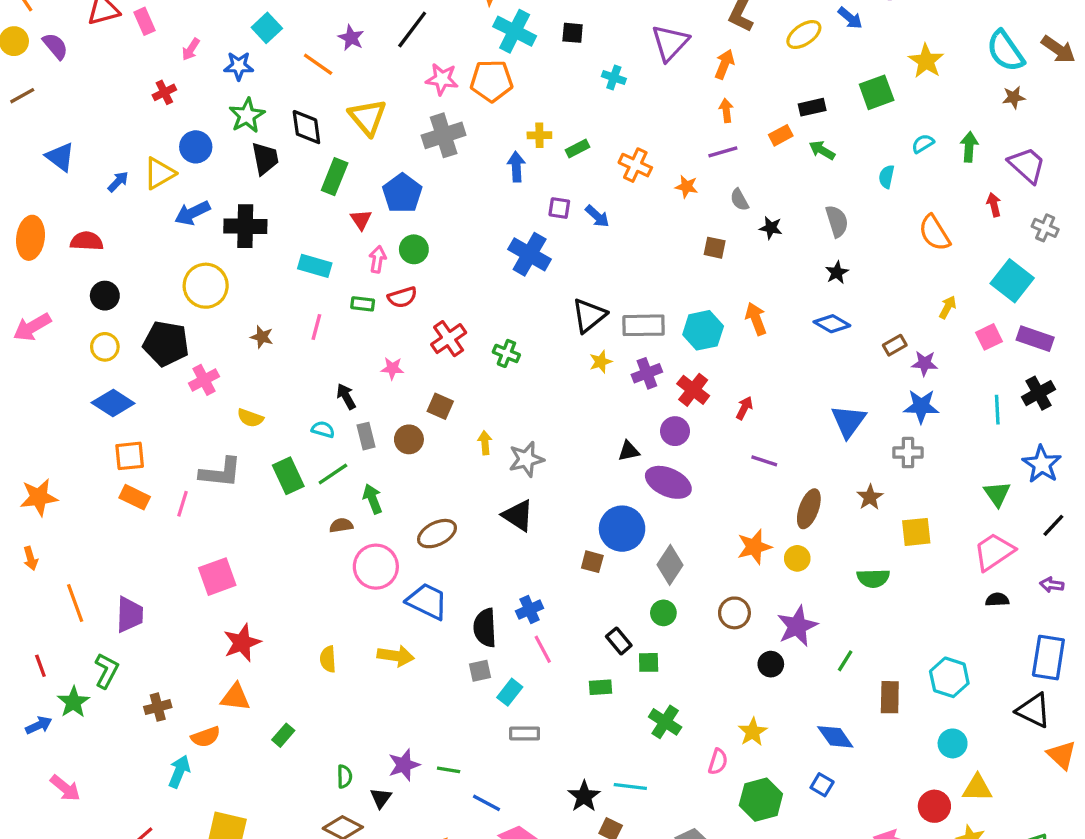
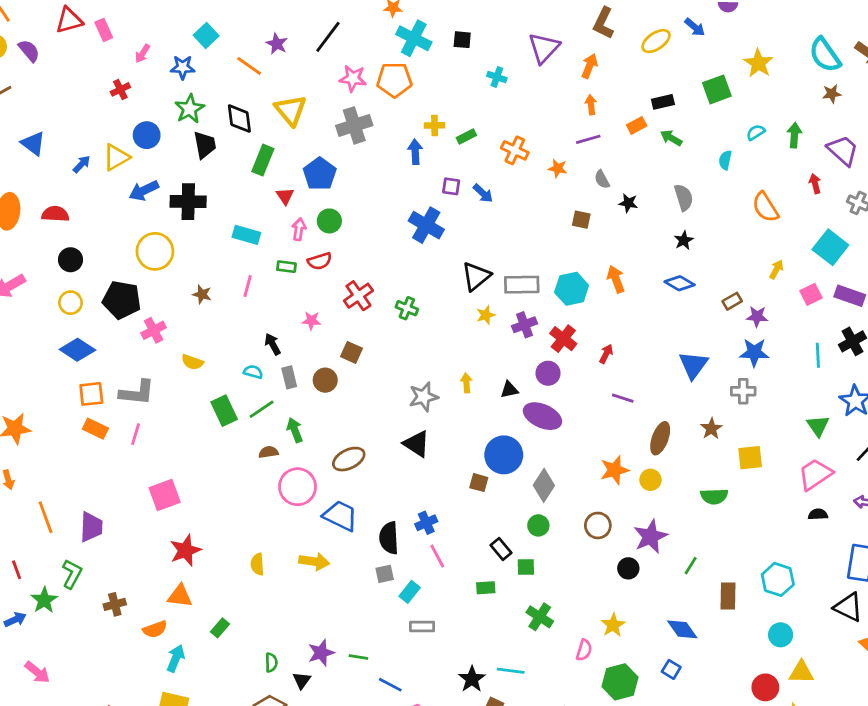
yellow arrow: (485, 443) -> (466, 383), moved
gray L-shape: (221, 472) -> (137, 393), moved
cyan arrow: (179, 772) -> (176, 658), moved

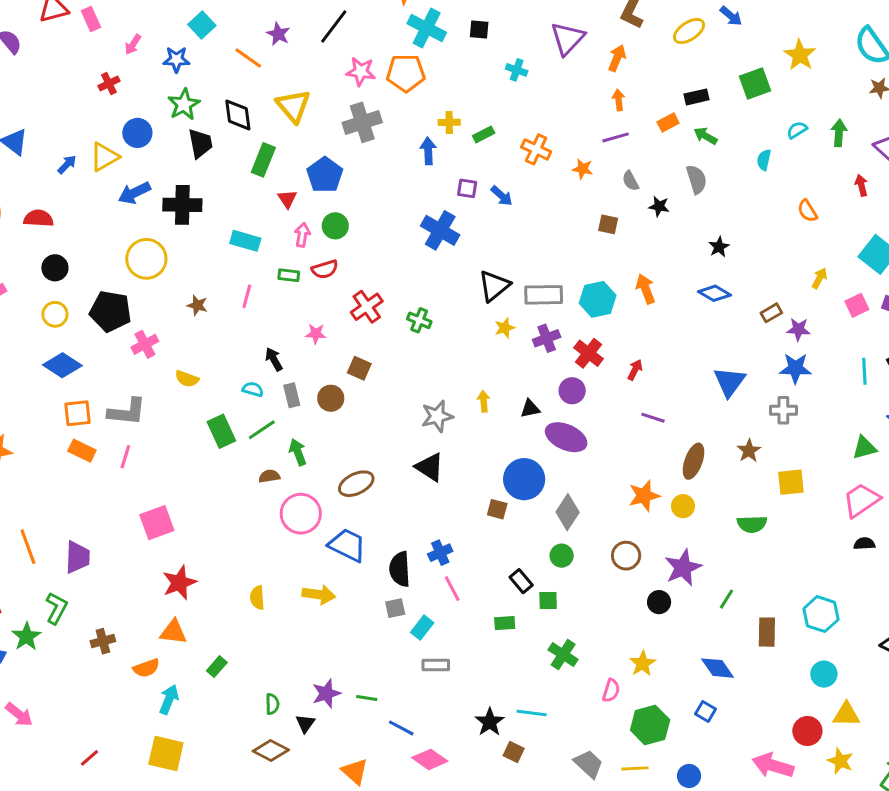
gray semicircle: (684, 197) -> (696, 179), moved
orange semicircle: (765, 207) -> (807, 211), size x0.7
green triangle: (818, 426) -> (864, 448), turned 50

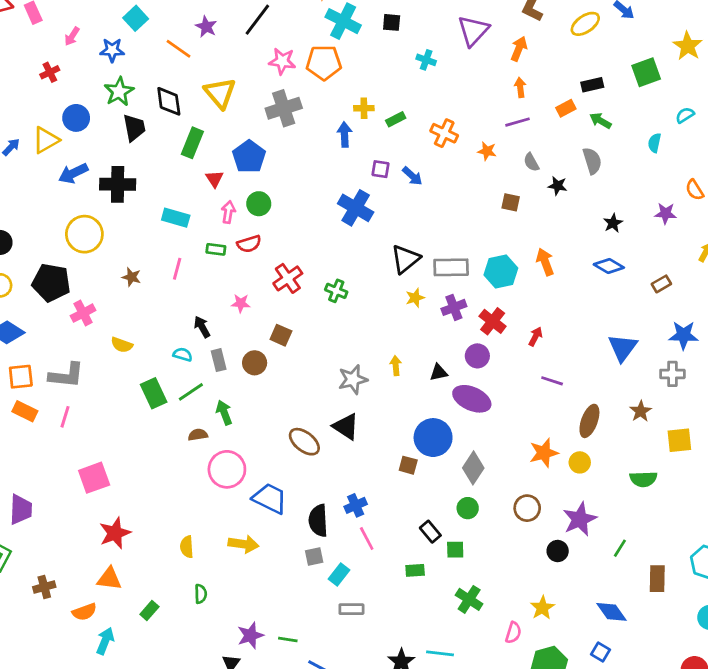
purple star: (798, 329) -> (666, 213), moved
brown ellipse: (356, 484) -> (304, 442), moved, turned 64
green semicircle: (272, 704) -> (201, 594), moved

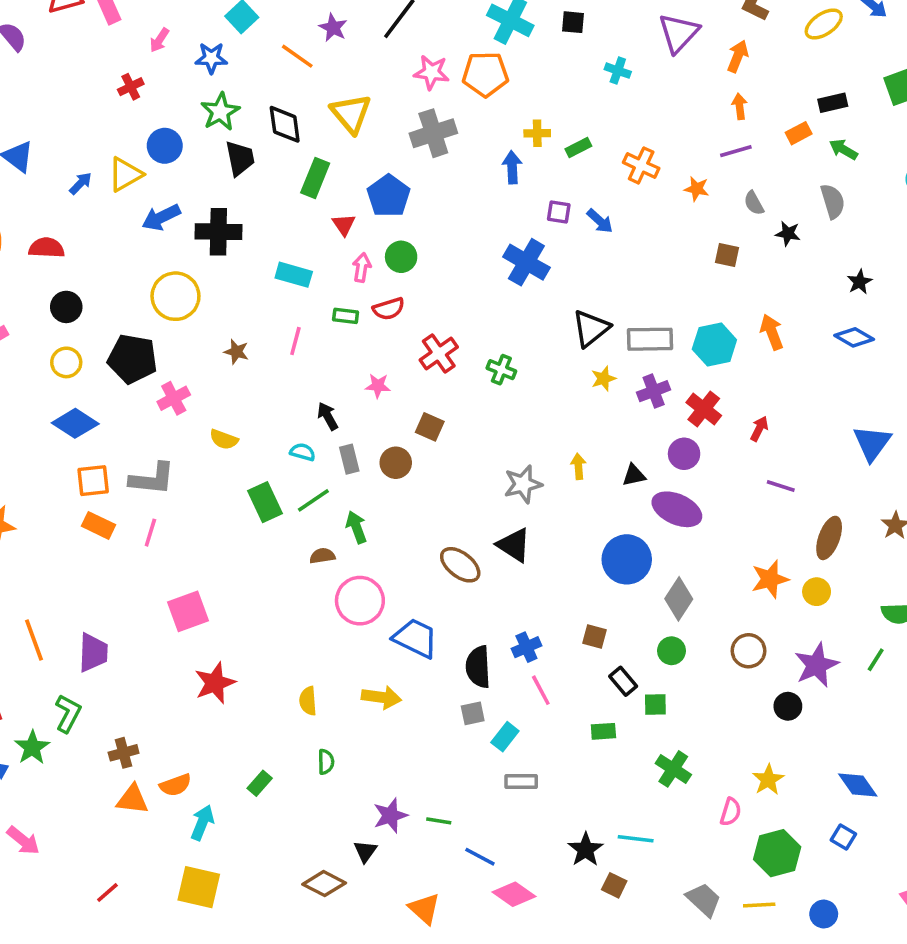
brown square: (408, 465) -> (594, 636), moved
green line: (620, 548) -> (876, 660), moved
orange triangle: (109, 579) -> (132, 799), moved

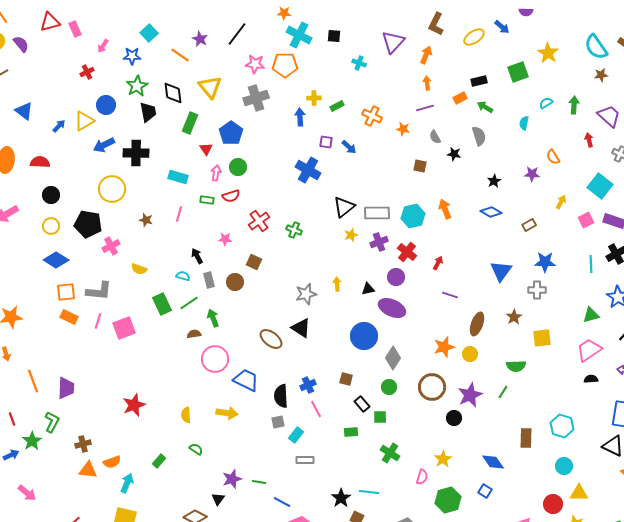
pink square: (188, 611) -> (124, 328), moved
brown circle: (748, 651) -> (432, 387), size x1.4
green semicircle: (326, 762) -> (196, 449), turned -56

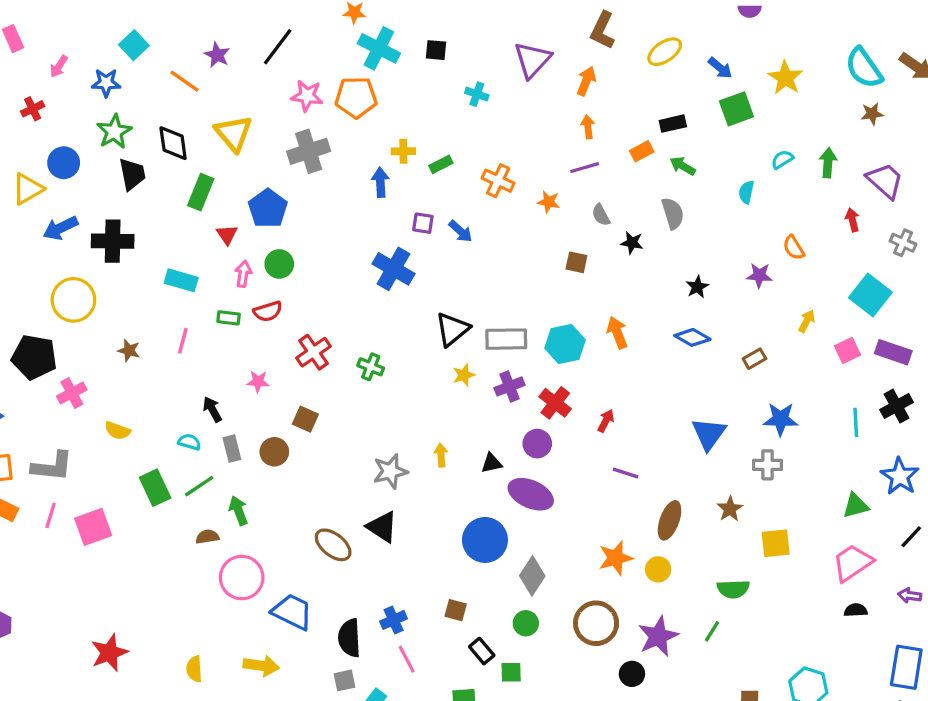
blue arrow: (502, 27) -> (720, 68), moved

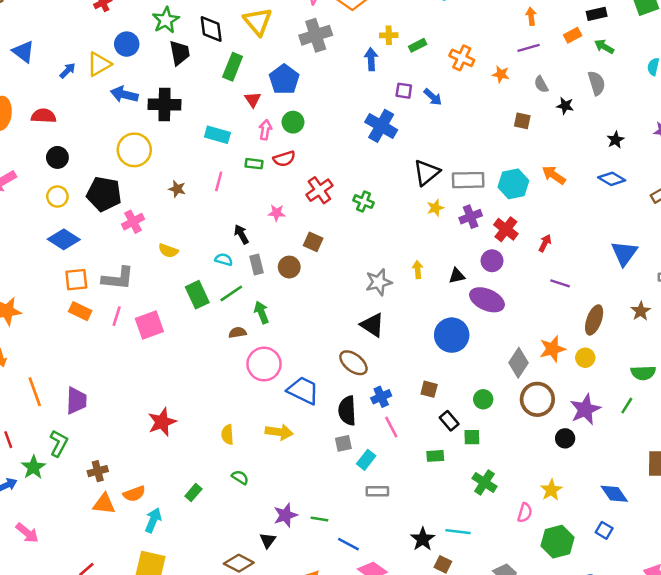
blue arrow: (60, 228) -> (124, 94), turned 40
orange arrow: (617, 333) -> (554, 175), turned -35
brown ellipse: (333, 545) -> (353, 363), moved
gray diamond: (532, 576) -> (518, 363), moved

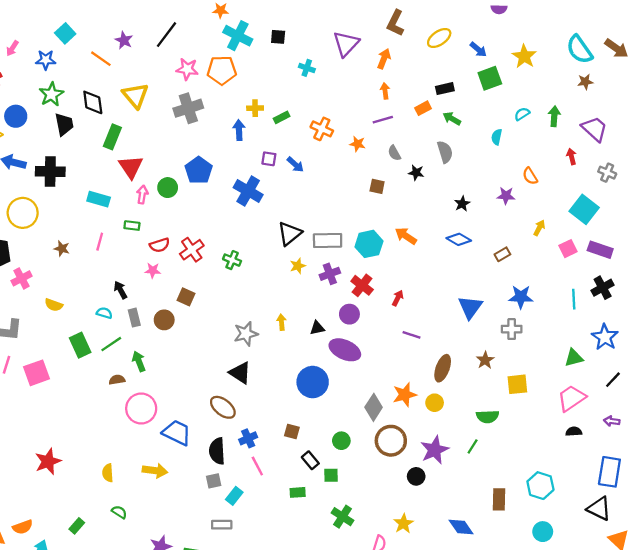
blue pentagon: (284, 79) -> (199, 170), moved
red triangle: (253, 99) -> (131, 167), size x1.6
red semicircle: (284, 159) -> (160, 245), moved
gray rectangle: (377, 491) -> (222, 525), moved

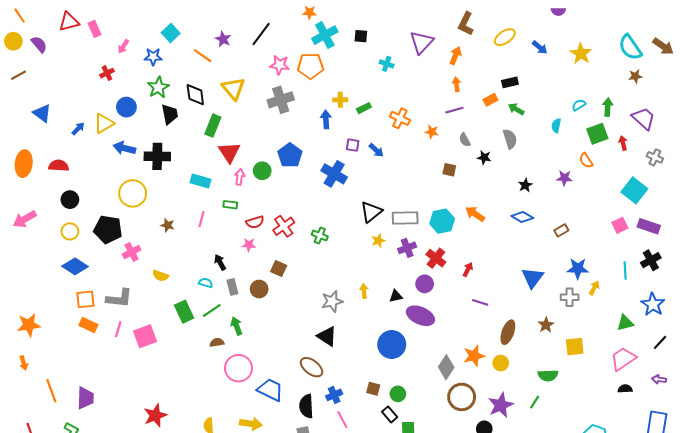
cyan cross: (238, 36) -> (325, 35), turned 35
green square: (490, 78) -> (597, 134), moved
yellow arrow: (539, 228) -> (594, 288), moved
green circle: (341, 441) -> (398, 394), moved

